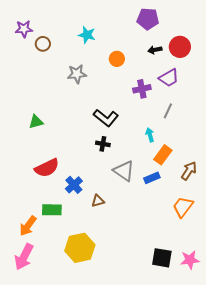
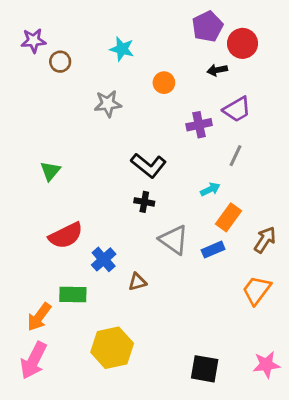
purple pentagon: (148, 19) -> (207, 27), turned -30
red circle: (180, 47) -> (243, 43), moved
green triangle: (36, 122) -> (50, 171), turned -35
cyan arrow: (150, 135) -> (210, 189), turned 80
black square: (162, 258) -> (205, 369), moved

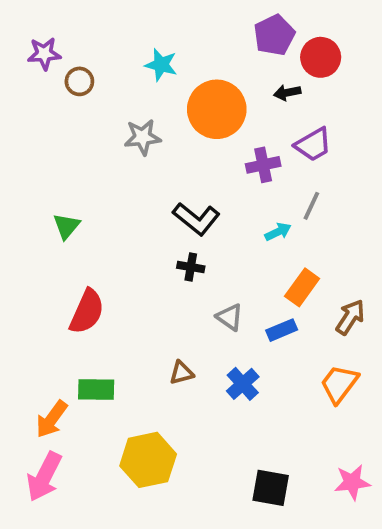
orange circle: (164, 83) -> (217, 109), size x2.0
cyan arrow: (210, 189) -> (278, 232), moved
red semicircle: (66, 236) -> (87, 312), turned -40
gray triangle: (174, 240) -> (230, 317), size x0.7
blue cross: (104, 259) -> (243, 384), moved

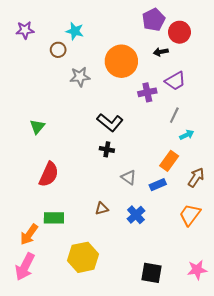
cyan star: (161, 65) -> (75, 31), moved
brown circle: (79, 81) -> (58, 50), moved
cyan arrow: (278, 232) -> (187, 135), moved

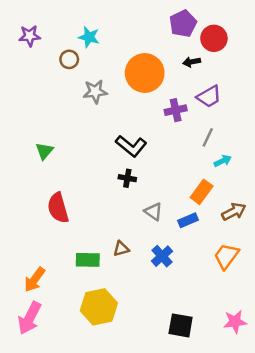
red semicircle: (49, 174) -> (58, 208), turned 140
brown arrow: (196, 177) -> (234, 212), turned 30
green rectangle: (54, 218) -> (88, 260), moved

